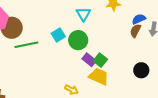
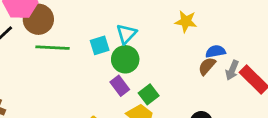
cyan triangle: (83, 14) -> (126, 34), moved
purple rectangle: (89, 60) -> (120, 86), moved

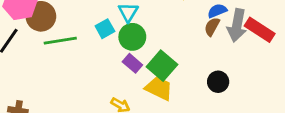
gray arrow: (232, 70) -> (237, 25), size x1.6
green square: (149, 94) -> (162, 66), size x1.5

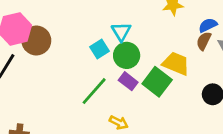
green line: (60, 41) -> (94, 91), moved, turned -36
yellow trapezoid: (159, 88) -> (176, 63), moved

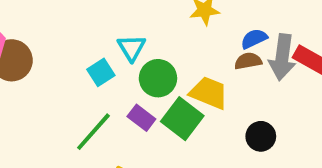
brown semicircle: (204, 41) -> (248, 61), turned 54
green circle: (127, 55) -> (158, 78), moved

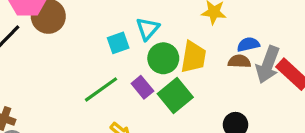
yellow trapezoid: (209, 93) -> (194, 57), moved, turned 64

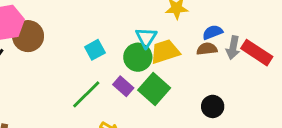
cyan triangle: (148, 29) -> (146, 37), moved
yellow trapezoid: (194, 57) -> (165, 52), turned -108
gray arrow: (268, 65) -> (233, 48), size x0.7

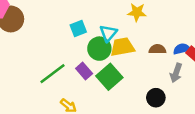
blue semicircle: (213, 32) -> (182, 49), moved
gray arrow: (233, 48) -> (176, 73), moved
cyan square: (95, 50) -> (78, 28), moved

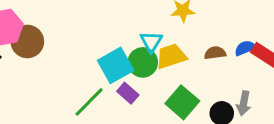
cyan square: (78, 28) -> (116, 65), moved, size x1.6
gray arrow: (176, 73) -> (244, 103), moved
green square: (109, 77) -> (182, 102), moved

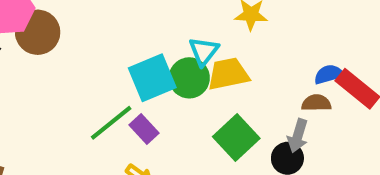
brown semicircle: (215, 53) -> (316, 103), moved
purple rectangle: (128, 93) -> (144, 129), moved
gray arrow: (244, 103) -> (298, 136), moved

